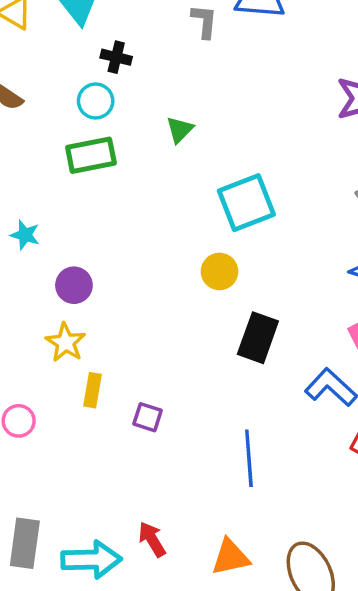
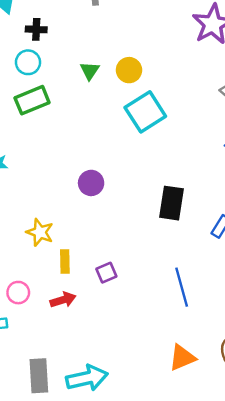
yellow circle: (219, 271) -> (129, 70), moved
purple circle: (74, 285) -> (91, 183), moved
purple square: (148, 417) -> (106, 273), turned -30
red arrow: (152, 539) -> (63, 300), moved, turned 115

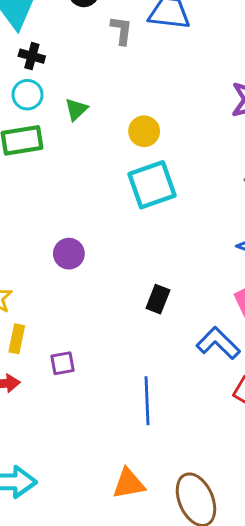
black cross: (36, 29) -> (32, 56), moved
green triangle: (90, 71) -> (76, 109), moved
black rectangle: (171, 203) -> (158, 299), size x0.7

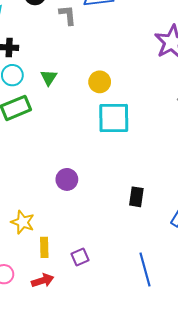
cyan square: (152, 185) -> (114, 118), turned 32

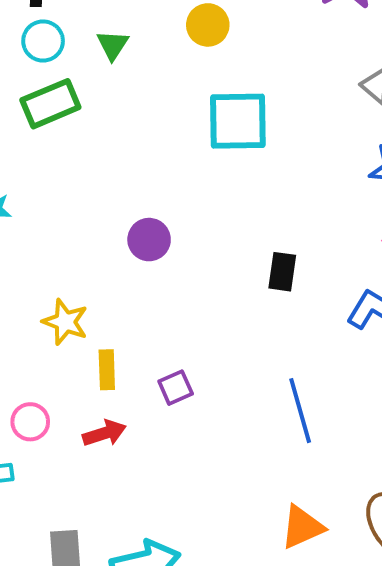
yellow circle: (100, 82) -> (208, 25), moved

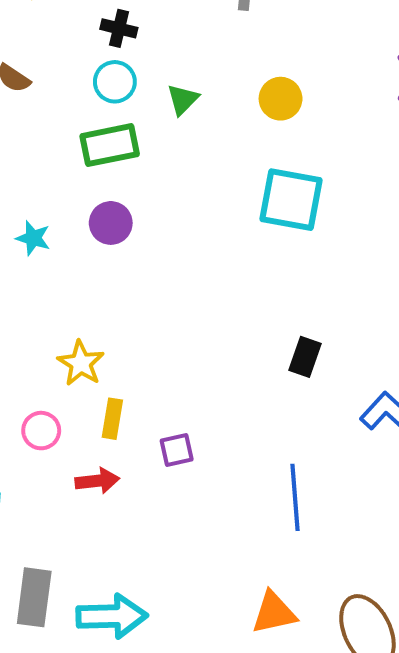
purple circle: (149, 240) -> (111, 223), moved
pink circle: (30, 422) -> (41, 431), moved

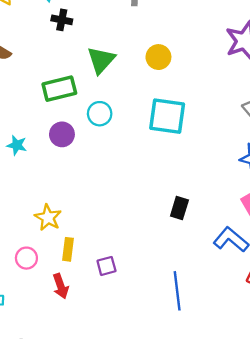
cyan circle: (115, 82) -> (100, 114), moved
green triangle: (183, 99) -> (101, 60), size x1.5
red arrow: (97, 481) -> (61, 286), turned 80

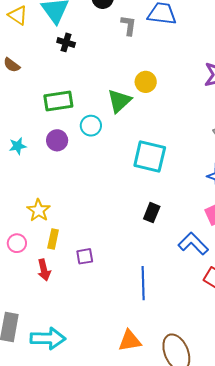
green triangle: (101, 60) -> (119, 101), moved
cyan square: (167, 116) -> (150, 156), moved
cyan star: (17, 145) -> (18, 146), turned -30

